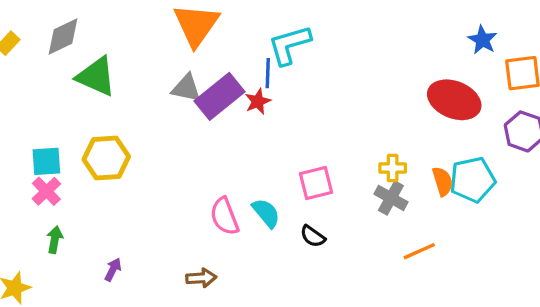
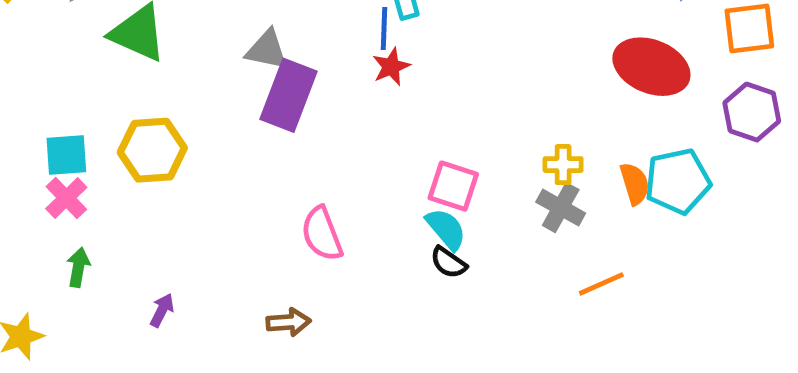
purple rectangle: (219, 96) -> (288, 95), moved, turned -30
red star: (258, 101) -> (391, 67), moved
pink square: (316, 183) -> (453, 186), turned 32
cyan semicircle: (266, 213) -> (446, 229), moved

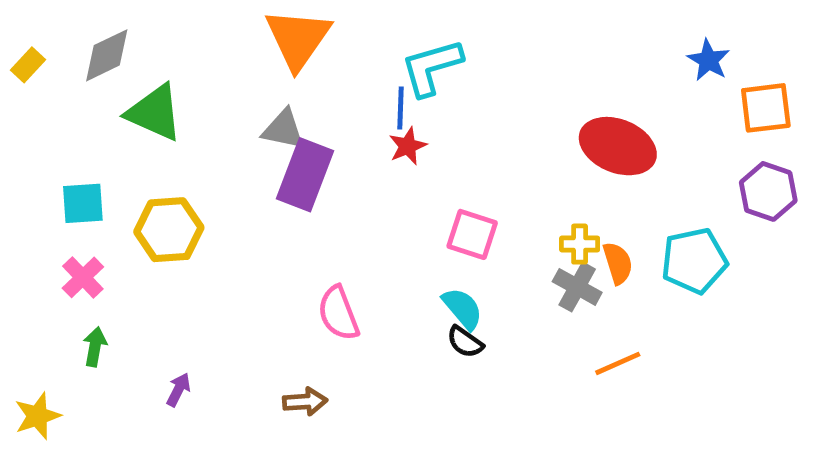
red ellipse: (651, 67) -> (618, 146), moved
cyan square: (66, 155) -> (83, 203), moved
orange semicircle: (635, 184) -> (618, 263), moved
pink square: (453, 186) -> (472, 234), moved

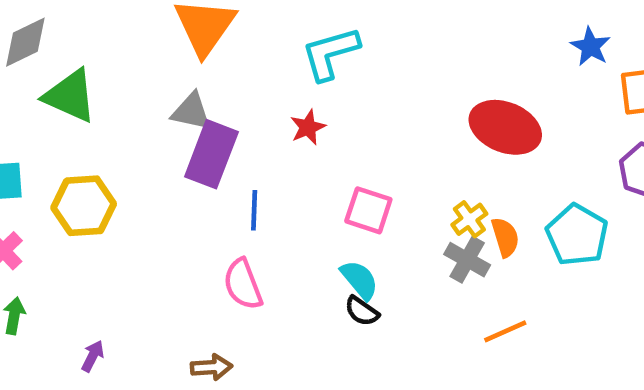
blue line: (400, 108) -> (254, 210), moved
yellow cross: (580, 244) -> (469, 219), turned -36
cyan pentagon: (694, 261) -> (577, 235), turned -30

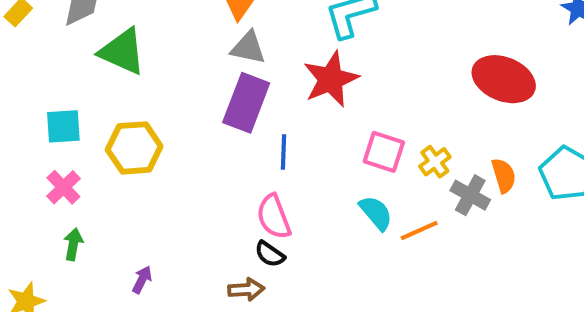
gray triangle: (191, 112) -> (248, 48), moved
red star: (308, 127) -> (331, 79), size x1.8
yellow cross: (469, 219) -> (435, 162), moved
black semicircle: (362, 311) -> (270, 254), moved
orange line: (505, 331) -> (419, 231), moved

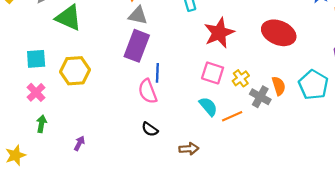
red star: (331, 79) -> (219, 33), moved
pink semicircle: (274, 217) -> (148, 91), moved
brown arrow: (246, 289) -> (189, 149), moved

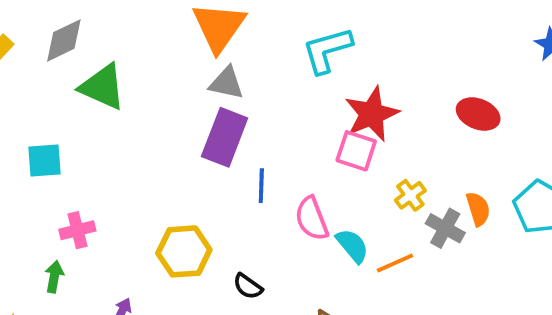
red ellipse: (279, 33) -> (478, 114), size x0.7
yellow hexagon: (75, 71) -> (184, 251), moved
pink square: (213, 73) -> (356, 151), moved
pink semicircle: (148, 91) -> (312, 219), moved
pink cross: (36, 92) -> (77, 230), moved, turned 30

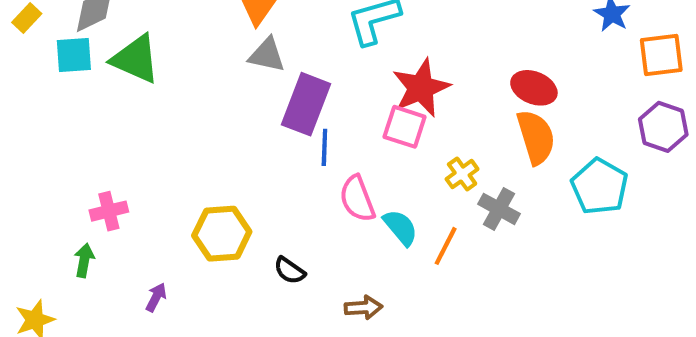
purple rectangle: (225, 137) -> (306, 104), moved
cyan square: (44, 160) -> (74, 55), moved
blue line: (261, 186) -> (324, 147), moved
orange semicircle: (478, 209) -> (536, 137), moved, size x1.5
orange line: (395, 263) -> (446, 246), turned -39

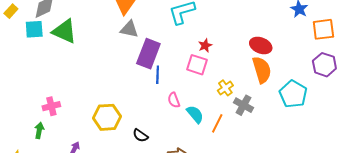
red star: (421, 88) -> (205, 45), size x0.5
pink semicircle: (357, 199) -> (174, 100), size x0.7

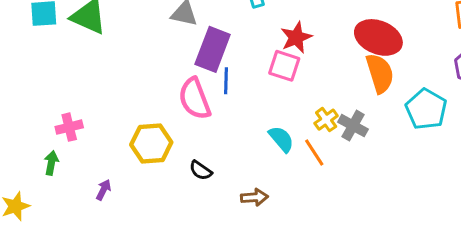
red star: (205, 45) -> (296, 37), size x1.5
red ellipse: (261, 45) -> (378, 37), size x1.4
yellow cross: (225, 88) -> (326, 120), moved
pink semicircle: (174, 100) -> (195, 99), moved, size x1.8
orange line: (217, 123) -> (314, 152), turned -60

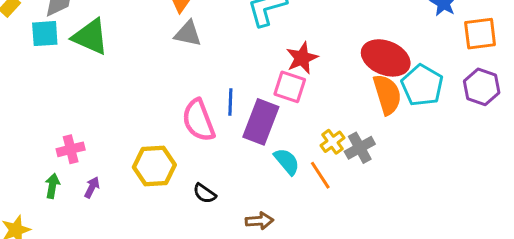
purple rectangle: (213, 49) -> (261, 122), moved
cyan pentagon: (426, 109) -> (422, 85), moved
gray cross: (353, 126) -> (360, 148), turned 32
purple arrow: (104, 190) -> (92, 187), moved

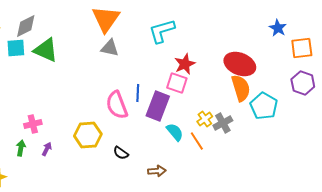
cyan pentagon: (422, 85) -> (264, 106), moved

